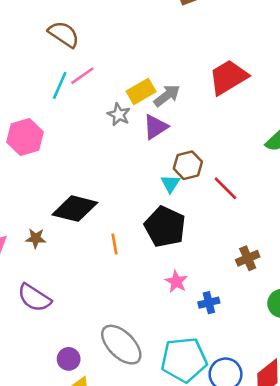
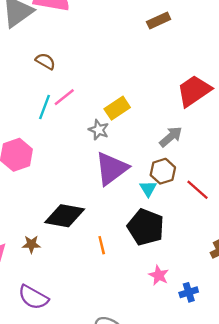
brown semicircle: (64, 34) -> (45, 61), size x0.7
gray arrow: (167, 96) -> (171, 137), moved
purple triangle: (155, 127) -> (111, 169), moved, size x1.5

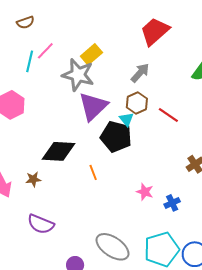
brown semicircle: (45, 61) -> (25, 22), turned 138
gray star: (99, 130) -> (78, 75), size x1.8
black pentagon: (146, 227) -> (116, 137), moved

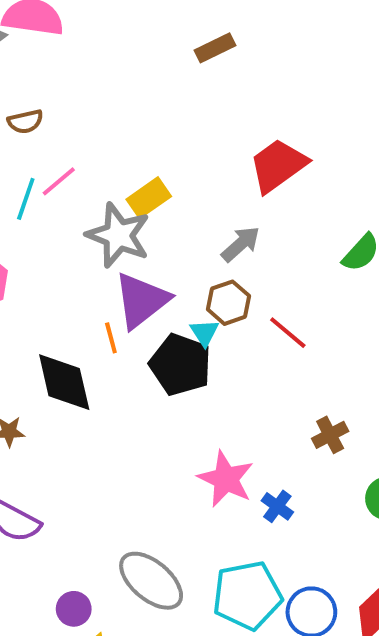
black diamond: (58, 151) -> (64, 382), turned 68
orange line: (93, 172) -> (111, 338), moved
pink star: (145, 192) -> (226, 479), size x1.6
blue cross: (172, 203) -> (277, 506), turned -35

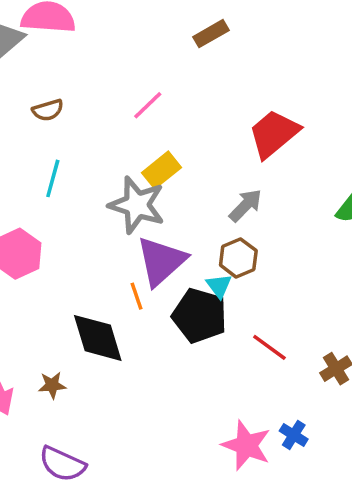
pink line: (59, 181) -> (148, 105), moved
red line: (288, 333) -> (269, 347), moved
pink star: (226, 479) -> (246, 445), moved

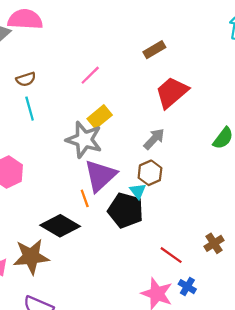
brown rectangle: (211, 34) -> (154, 50), moved
cyan line: (53, 178) -> (30, 109), moved, turned -30
black diamond: (98, 338) -> (60, 226), turned -42
red line: (269, 347) -> (171, 255), moved
brown star: (52, 385) -> (31, 257), size x2.0

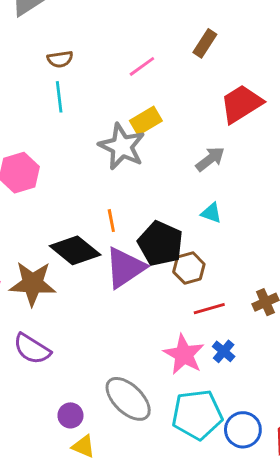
brown rectangle: (154, 50) -> (205, 43), moved, turned -35
brown hexagon: (150, 173) -> (189, 268), moved
purple triangle: (100, 176) -> (125, 268), moved
cyan triangle: (138, 191) -> (211, 213), moved, turned -42
red line: (171, 255) -> (209, 309), turned -60

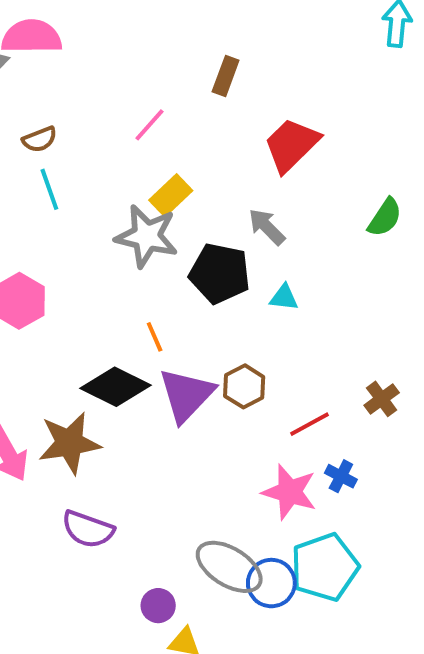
gray arrow: (210, 159) -> (267, 227), turned -84
black pentagon: (160, 244) -> (220, 273), moved
brown hexagon: (189, 268) -> (244, 386), moved
blue circle: (243, 430) -> (271, 583), moved

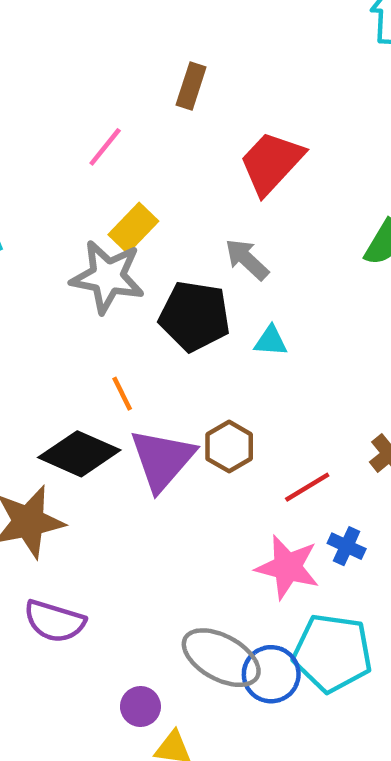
cyan pentagon: (325, 567) -> (332, 653), turned 30

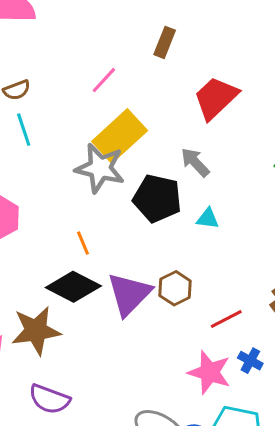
yellow rectangle: (133, 228) -> (120, 136), size x1.6
orange line: (122, 394) -> (83, 243), moved

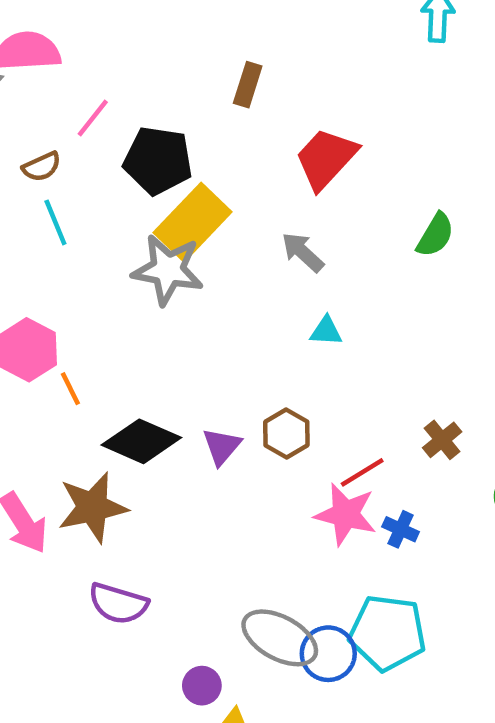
pink line: (104, 80) -> (93, 118), moved
black pentagon: (157, 198) -> (158, 160), moved
orange line: (83, 243) -> (70, 389), moved
purple triangle: (129, 294) -> (222, 446), size x0.6
pink star: (209, 372) -> (346, 514), moved

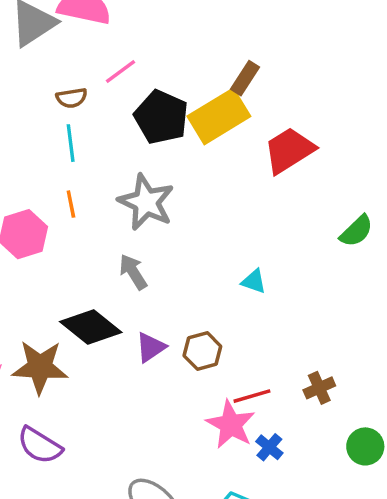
yellow rectangle: (193, 222) -> (219, 116), moved
gray arrow: (303, 252) -> (133, 272), moved
orange line: (70, 389) -> (71, 204), moved

